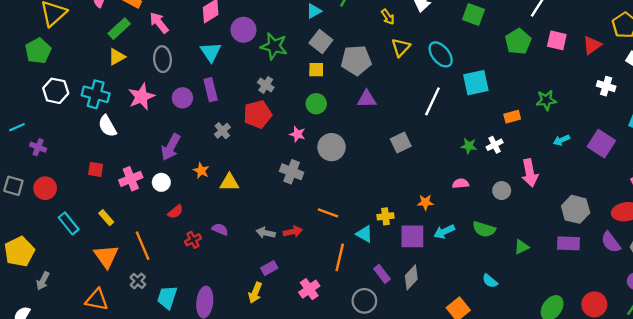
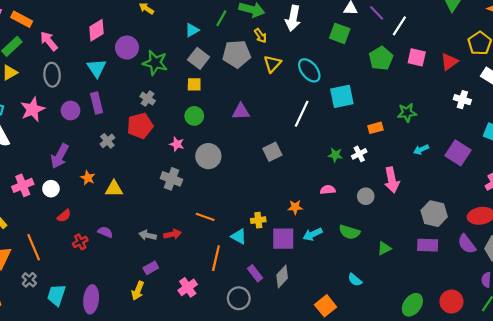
gray pentagon: (356, 60) -> (237, 54), moved

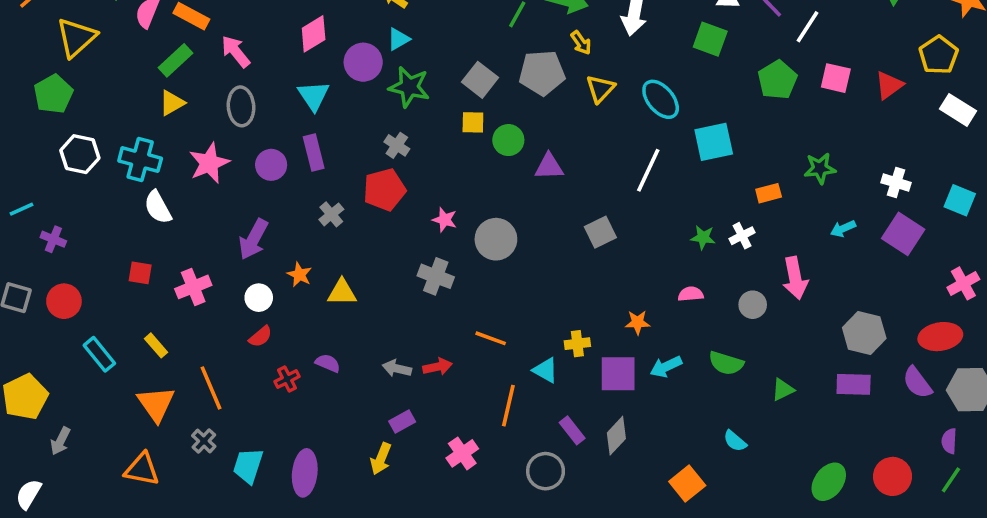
cyan triangle: (192, 30) -> (399, 39), moved
white cross: (462, 100) -> (896, 183), moved
green circle: (194, 116) -> (508, 140), moved
white circle: (51, 189) -> (259, 298), moved

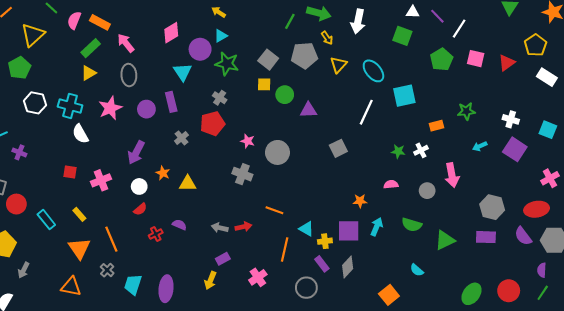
cyan triangle: (314, 96) -> (183, 72), moved
red circle: (64, 301) -> (16, 204), moved
yellow cross: (577, 344) -> (325, 241), moved
cyan arrow: (666, 367) -> (377, 227), turned 138
green triangle: (783, 390) -> (445, 240), size x1.5

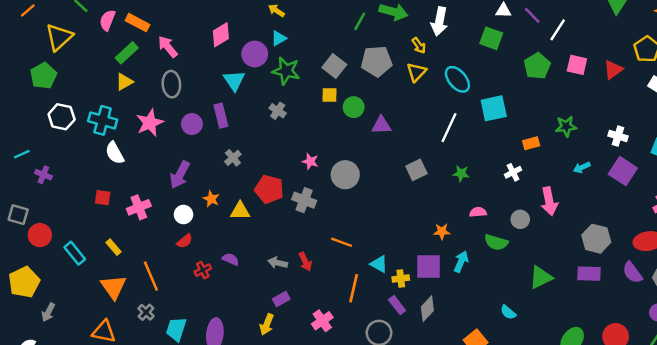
yellow arrow: (327, 38) -> (419, 46), moved
red pentagon: (212, 124) -> (269, 189), moved, turned 30
green star: (398, 151) -> (461, 173), moved
green semicircle: (412, 225) -> (496, 242), moved
red arrow: (243, 227) -> (305, 262), turned 77

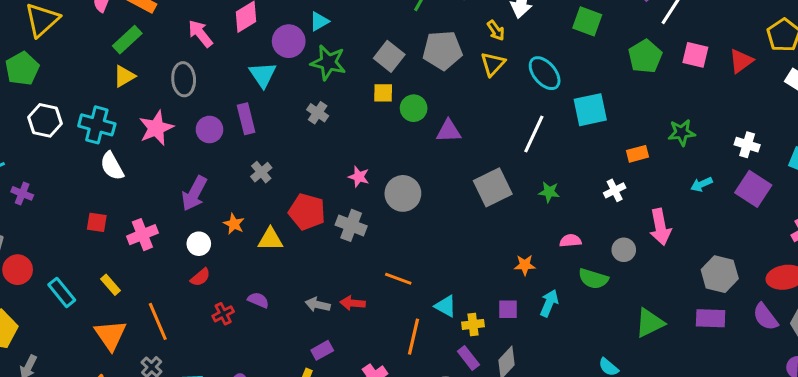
pink arrow: (168, 47) -> (200, 34), moved
gray square: (416, 170) -> (493, 187), size x1.4
red arrow: (305, 262) -> (353, 303), turned 120
purple square: (428, 266) -> (508, 309), size x0.6

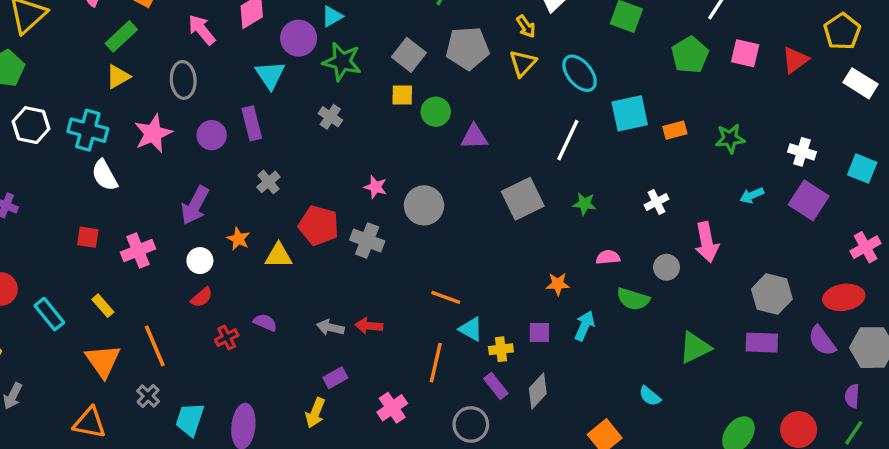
orange rectangle: (637, 154) -> (675, 130), moved
orange line: (398, 279) -> (446, 297), moved

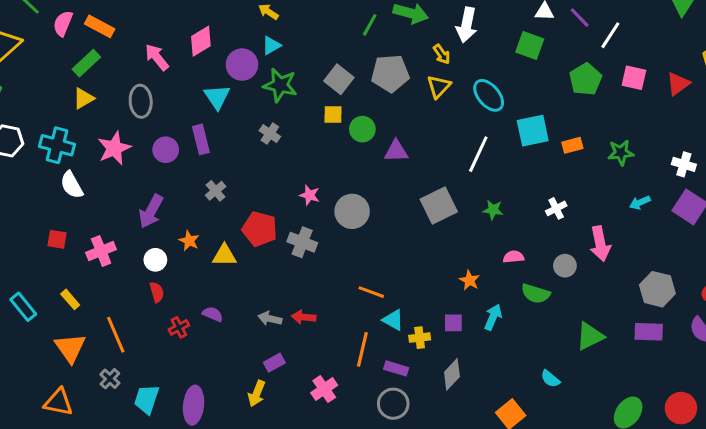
orange star: (558, 284) -> (470, 280), turned 30
red semicircle: (202, 297) -> (157, 292), turned -66
purple rectangle: (496, 386) -> (396, 368), moved, turned -35

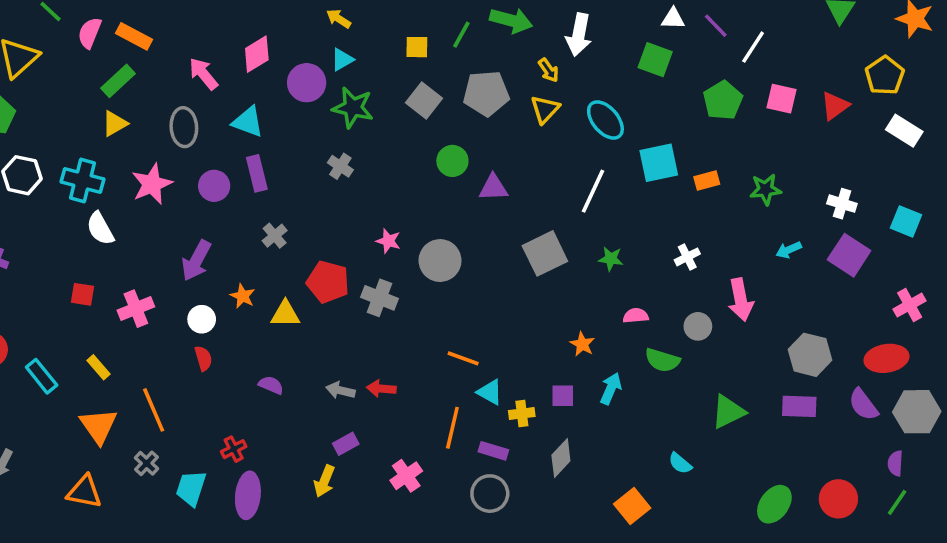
cyan triangle: (217, 97) -> (248, 122), moved, turned -36
yellow square: (333, 114) -> (417, 47), moved
red cross: (179, 327) -> (234, 449), moved

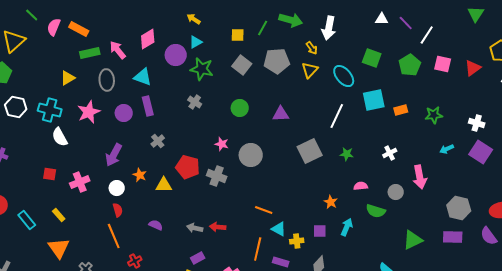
green square: (655, 60) -> (372, 58), moved
green rectangle: (118, 81) -> (90, 53), moved, turned 30
green circle: (452, 161) -> (240, 108), moved
orange line: (154, 410) -> (114, 236), moved

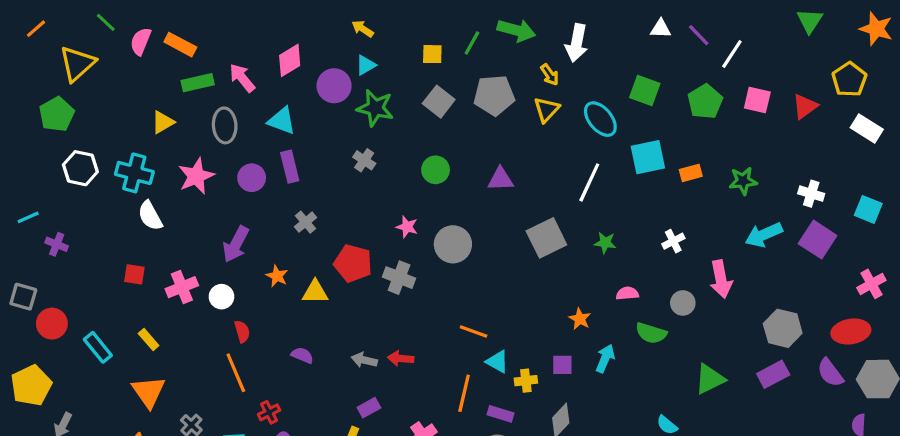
cyan arrow: (447, 149) -> (764, 235), size x1.6
white circle: (117, 188) -> (221, 297), moved
purple rectangle: (453, 237) -> (773, 374), turned -30

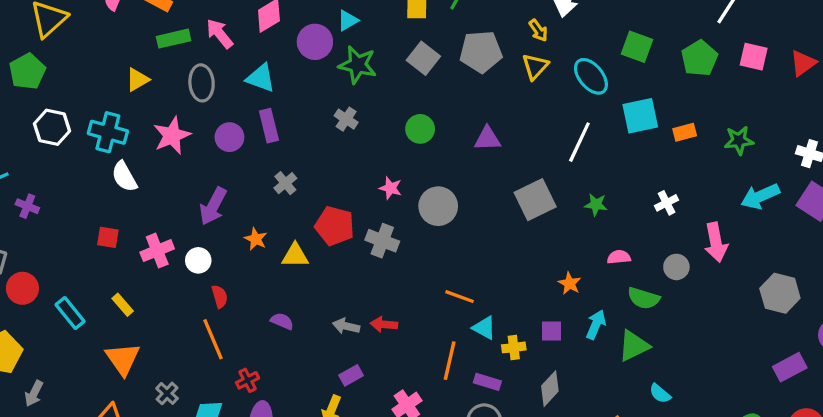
purple rectangle: (773, 374) -> (790, 367), moved
green triangle: (710, 379) -> (634, 346), moved

